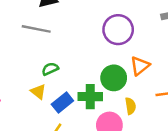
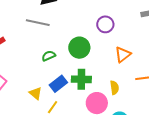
purple circle: (118, 30) -> (105, 24), size x0.7
green circle: (114, 78) -> (79, 48), moved
yellow triangle: (38, 92) -> (36, 93), moved

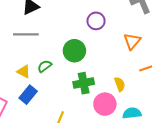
orange triangle: (123, 55) -> (132, 41), moved
blue rectangle: (58, 84) -> (28, 95), moved
yellow triangle: (36, 93) -> (24, 72), moved

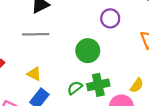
green semicircle: (45, 66) -> (75, 88), moved
yellow semicircle: (120, 84) -> (137, 85), turned 56

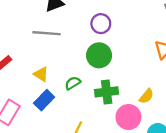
purple circle: (110, 18) -> (101, 24), moved
green semicircle: (75, 88) -> (73, 83), moved

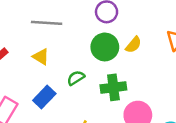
yellow triangle: (41, 74) -> (41, 57), moved
yellow semicircle: (146, 96) -> (133, 45), moved

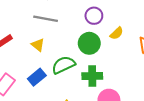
yellow semicircle: (133, 45) -> (117, 33), moved
green semicircle: (76, 78) -> (63, 65), size x1.6

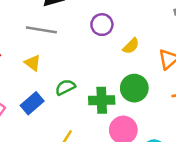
green circle: (89, 43) -> (134, 88), moved
green semicircle: (63, 65) -> (65, 87), size x0.7

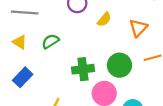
green semicircle: (65, 87) -> (50, 41), moved
green circle: (134, 88) -> (119, 65), moved

